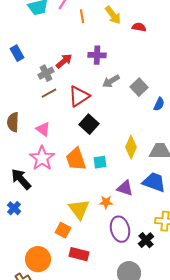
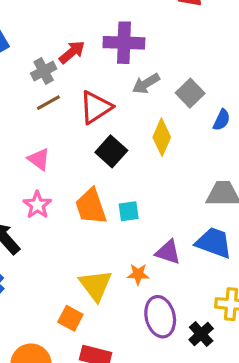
purple cross: (97, 55) -> (124, 43), size x1.4
yellow diamond: (131, 147) -> (162, 137), moved
pink star: (42, 158) -> (37, 205), size x0.7

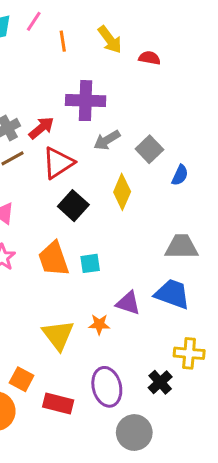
red arrow: (72, 52) -> (41, 128), moved
purple ellipse: (160, 317) -> (107, 387), moved
orange square: (70, 318) -> (22, 379), moved

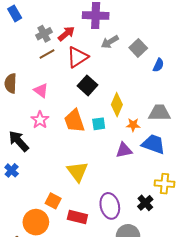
yellow diamond: (122, 192) -> (117, 105), moved
purple triangle: (128, 303) -> (124, 150), turned -30
orange star: (99, 324) -> (133, 125), moved

